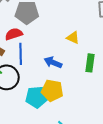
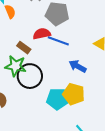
blue line: (21, 54) -> (58, 41), moved, turned -75

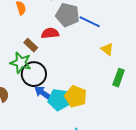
blue line: (58, 41) -> (90, 22), moved
blue arrow: (78, 66) -> (43, 93), moved

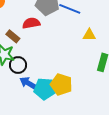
yellow triangle: (107, 49) -> (89, 35), turned -32
black circle: (34, 74) -> (18, 65), size x0.7

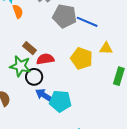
red semicircle: (31, 23) -> (45, 59), moved
yellow pentagon: (61, 84) -> (82, 58), moved

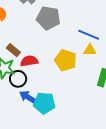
blue line: (87, 22) -> (89, 35), moved

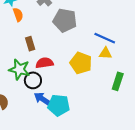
brown rectangle: (13, 50) -> (30, 44), moved, turned 32

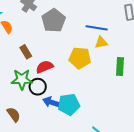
gray pentagon: (65, 20) -> (54, 21), turned -30

